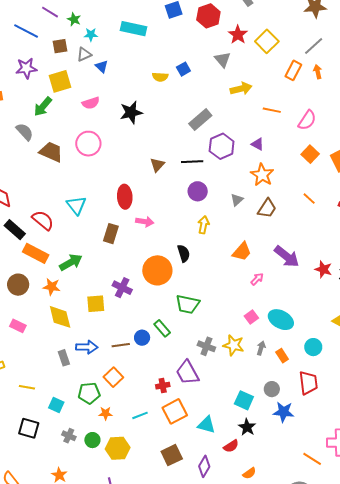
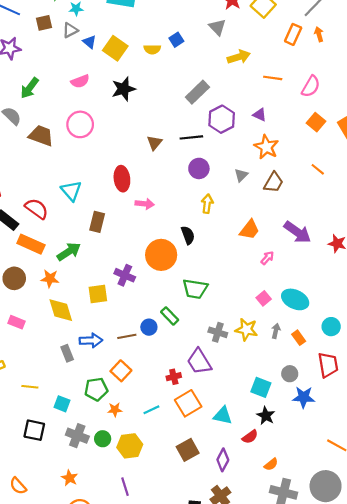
yellow square: (60, 81) -> (115, 48), moved, turned -35
brown rectangle: (111, 234) -> (97, 222), moved
gray cross: (69, 436) -> (77, 436), size x1.5

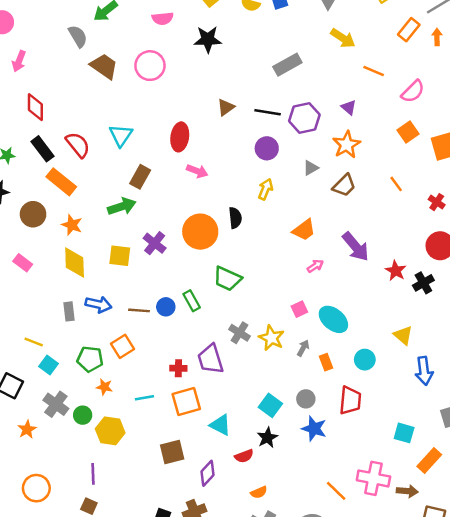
yellow arrow: (239, 57) -> (343, 38), turned 35
purple hexagon: (222, 119) -> (304, 118), moved
green arrow: (69, 252) -> (122, 206), moved
yellow line: (30, 387) -> (34, 342), moved
orange star: (70, 478) -> (27, 429), moved

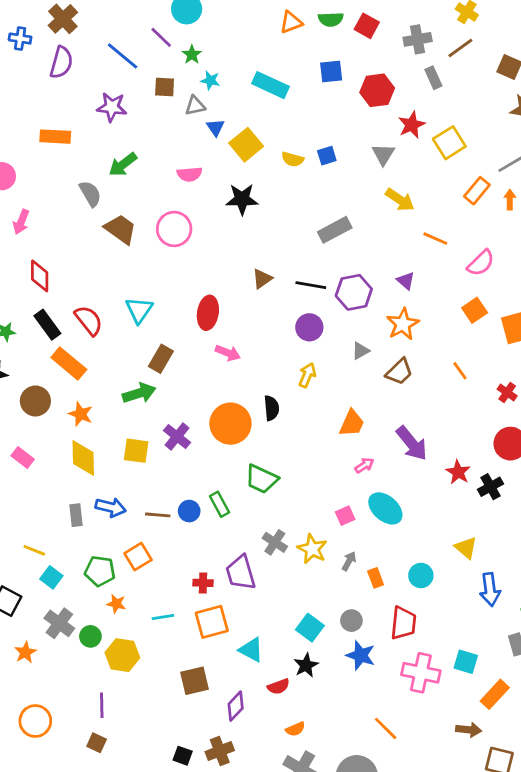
orange trapezoid: (304, 230) -> (352, 423), turned -30
cyan ellipse: (333, 319) -> (385, 508), moved
pink cross: (373, 478) -> (421, 673), moved

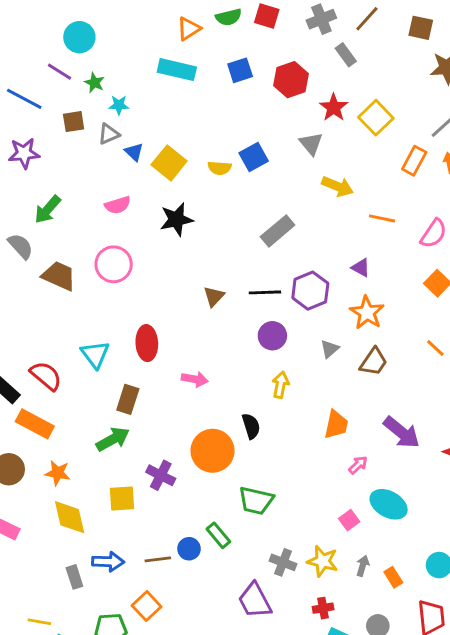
cyan rectangle: (270, 85) -> (177, 70), moved
blue square: (327, 156) -> (254, 157), size x1.4
red ellipse: (208, 313) -> (147, 343), moved
red cross: (203, 583) -> (323, 608), moved

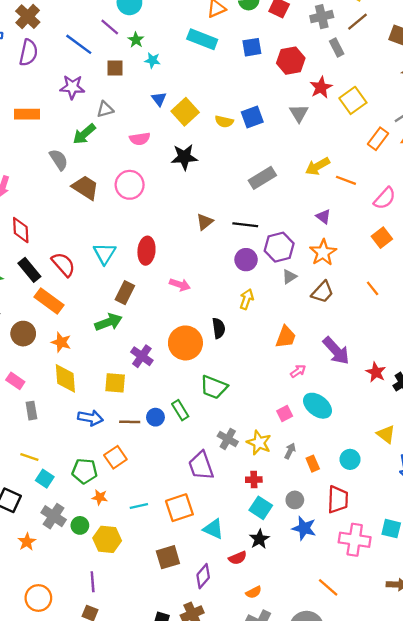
gray triangle: (109, 134) -> (105, 109), moved
yellow arrow: (338, 186) -> (318, 166), moved, turned 120
purple hexagon: (310, 291) -> (279, 247), moved
yellow square: (122, 498) -> (115, 383), moved
gray rectangle: (74, 577) -> (31, 411), moved

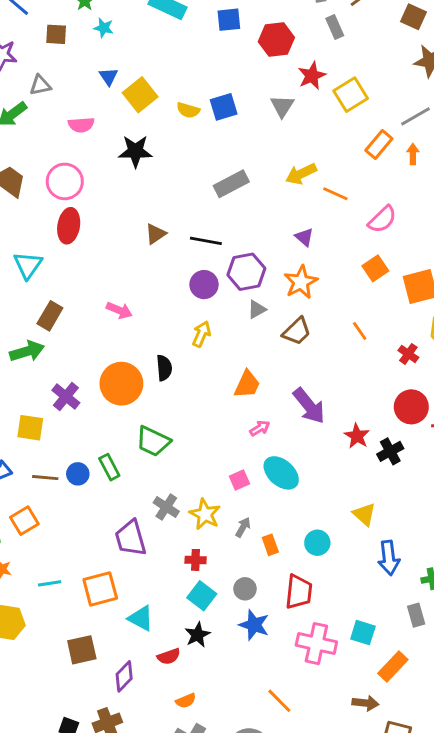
red ellipse: (146, 251) -> (69, 226), moved

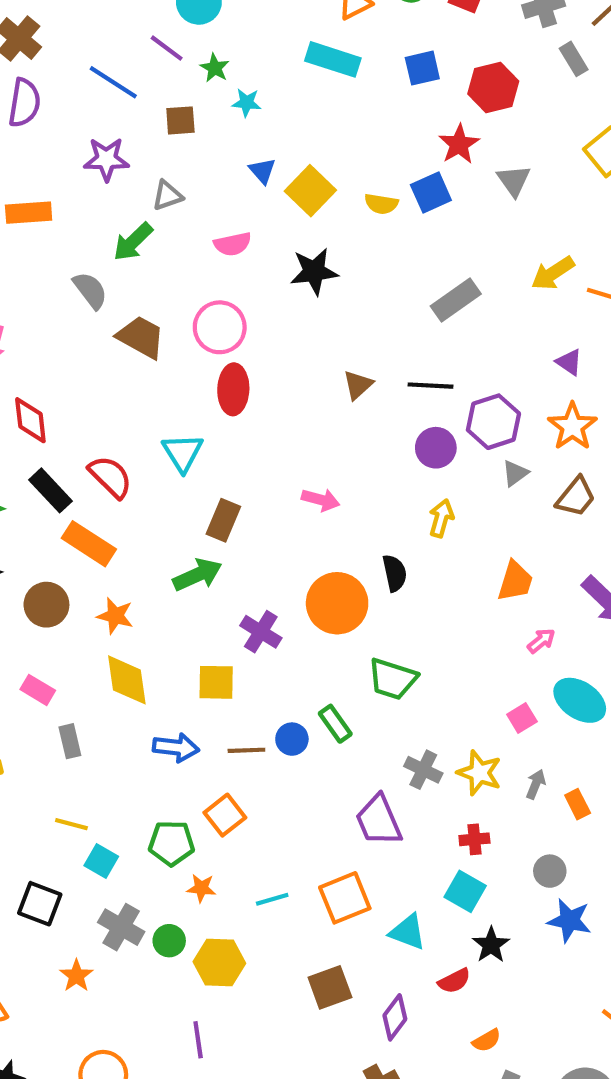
red star: (312, 76) -> (459, 144), moved
cyan square: (202, 596) -> (465, 891), moved

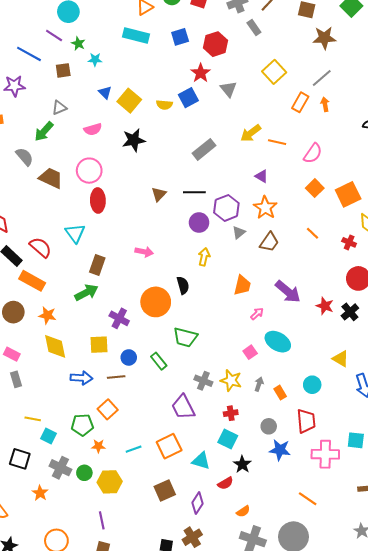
purple star: (106, 159) -> (14, 86), moved
blue circle: (292, 739) -> (129, 357), moved
gray rectangle: (70, 741) -> (16, 379), moved

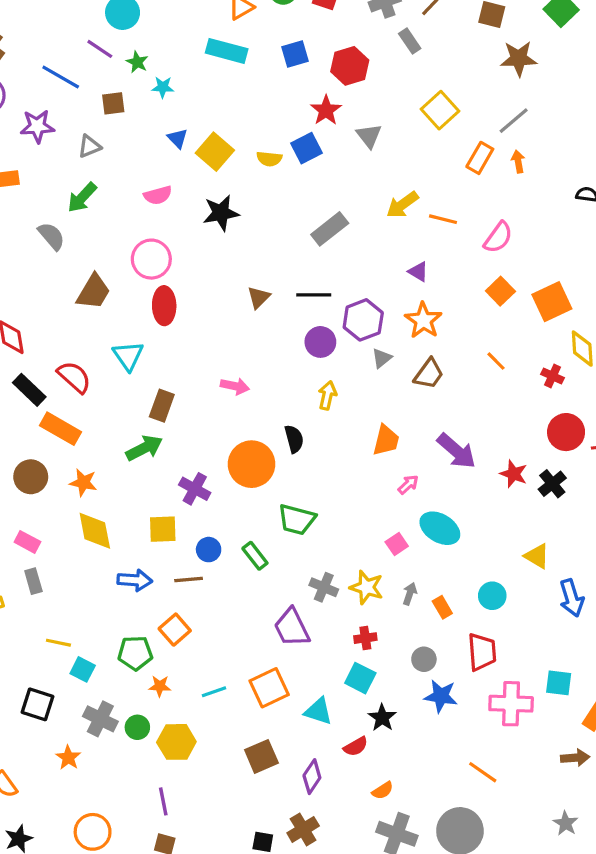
gray triangle: (59, 108) -> (89, 146), moved
brown trapezoid: (51, 178) -> (93, 292), moved, turned 95

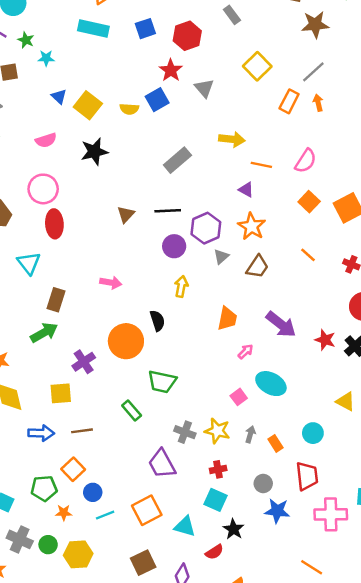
yellow arrow: (402, 205) -> (232, 139), turned -135
orange line: (443, 219) -> (261, 165), moved
purple cross: (195, 489) -> (84, 362), turned 30
blue circle: (209, 550) -> (93, 492), moved

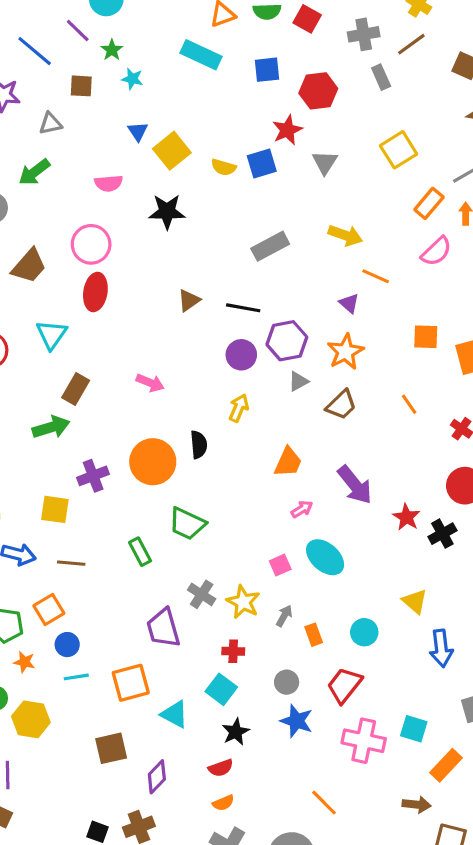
pink semicircle: (306, 161) -> (436, 251), moved
orange square: (309, 202) -> (426, 337), turned 36
red trapezoid: (307, 476) -> (344, 685), turned -148
red semicircle: (214, 552) -> (221, 768), moved

